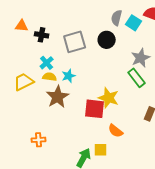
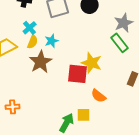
yellow semicircle: (50, 77) -> (33, 42), turned 104
orange cross: (39, 140) -> (13, 107), moved

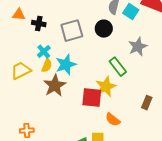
cyan star: (52, 41) -> (66, 65), size x1.5
green rectangle: (120, 43) -> (118, 67), moved
yellow star: (92, 63) -> (106, 87), turned 30

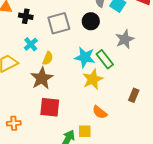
cyan star: (66, 65) -> (85, 57), moved, turned 30
yellow semicircle: (47, 66) -> (48, 58), moved
red square: (92, 98) -> (50, 107), moved

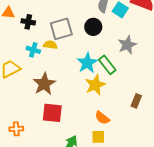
cyan cross: (31, 44) -> (33, 50), turned -32
cyan star: (85, 57) -> (87, 63), turned 30
yellow semicircle: (48, 58) -> (50, 45), moved, turned -104
yellow square: (85, 131) -> (98, 137), moved

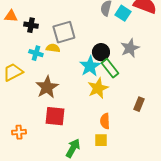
black circle: (93, 27) -> (101, 52), moved
orange semicircle: (102, 118) -> (105, 121), turned 49

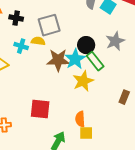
brown star: (47, 87) -> (58, 60), moved, turned 30
orange semicircle: (105, 121) -> (80, 119), moved

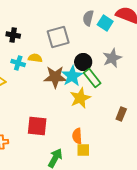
gray square: (49, 25) -> (58, 37), moved

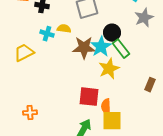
gray star: (112, 58) -> (144, 18), moved
red square: (37, 126) -> (89, 97), moved
yellow square: (83, 150) -> (112, 121), size x1.5

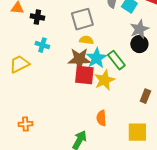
yellow semicircle: (64, 29) -> (86, 40), moved
black circle: (112, 33) -> (139, 44), moved
red square: (89, 97) -> (84, 75), moved
yellow square: (112, 121) -> (137, 132), moved

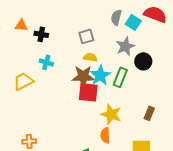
gray square: (82, 19) -> (86, 36), size x0.7
gray star: (139, 29) -> (125, 46), moved
green rectangle: (116, 60) -> (120, 77), turned 60
yellow star: (104, 80) -> (111, 114), moved, turned -30

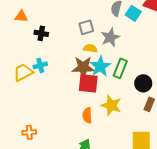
black cross: (41, 34) -> (41, 33), moved
gray star: (125, 46) -> (110, 37), moved
black circle: (143, 61) -> (143, 83), moved
cyan cross: (46, 62) -> (40, 65), moved, turned -32
orange semicircle: (105, 135) -> (87, 115), moved

